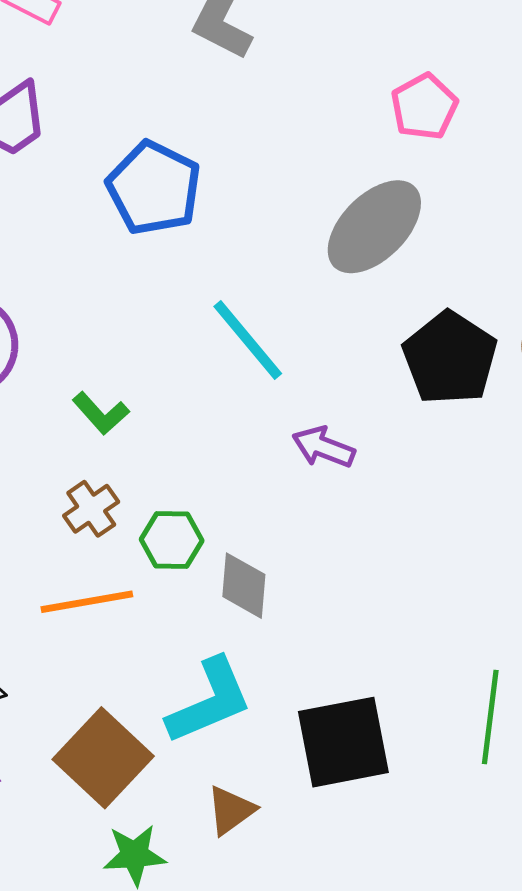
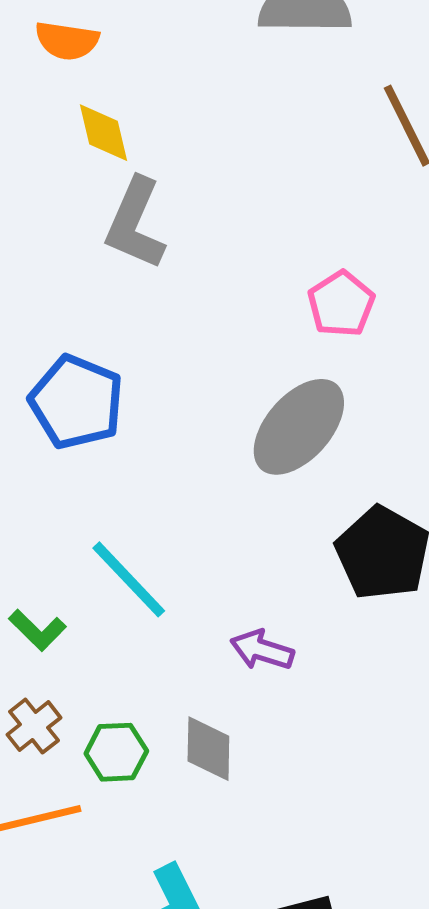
cyan line: (248, 340) -> (129, 579), moved
gray diamond: (244, 586) -> (208, 749), moved

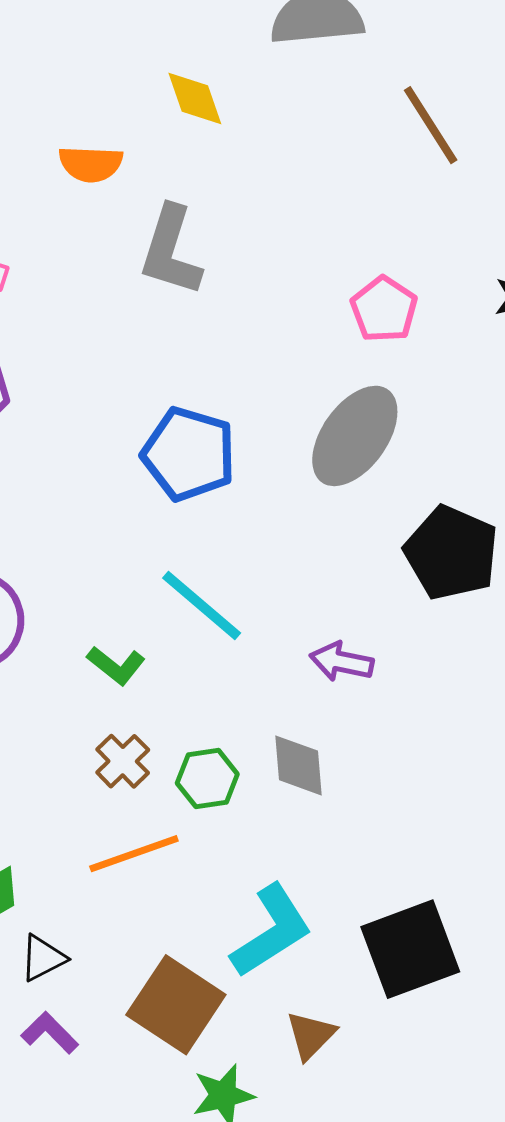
orange semicircle: (67, 41) -> (91, 164), moved
yellow diamond: (104, 133) -> (195, 98), moved
blue pentagon: (76, 402) -> (189, 454), moved

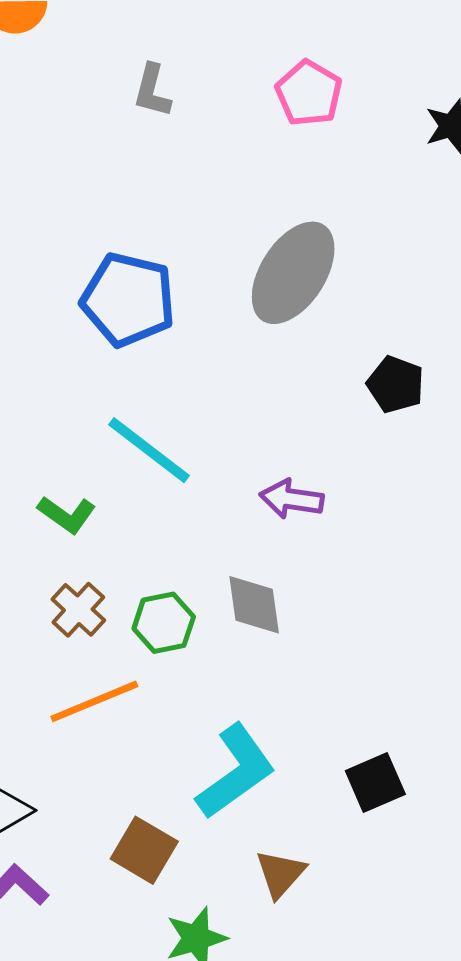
gray L-shape: (171, 251) -> (152, 91), moved, size x0.6
pink pentagon: (384, 309) -> (309, 93), moved
black pentagon: (451, 553) -> (396, 384), size x0.6
black square: (410, 949) -> (375, 782), size x0.6
brown square: (176, 1005) -> (144, 850), size x0.7

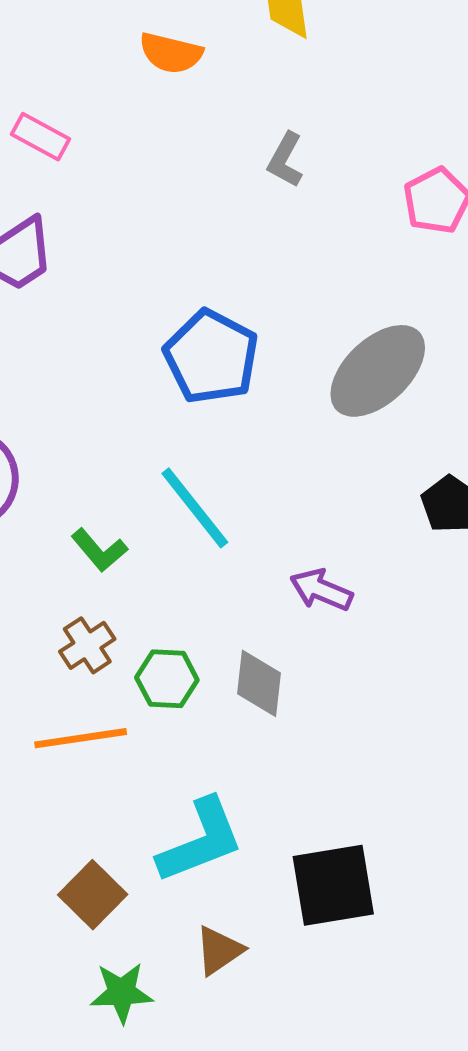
black square: (375, 782) -> (333, 885), size x1.5

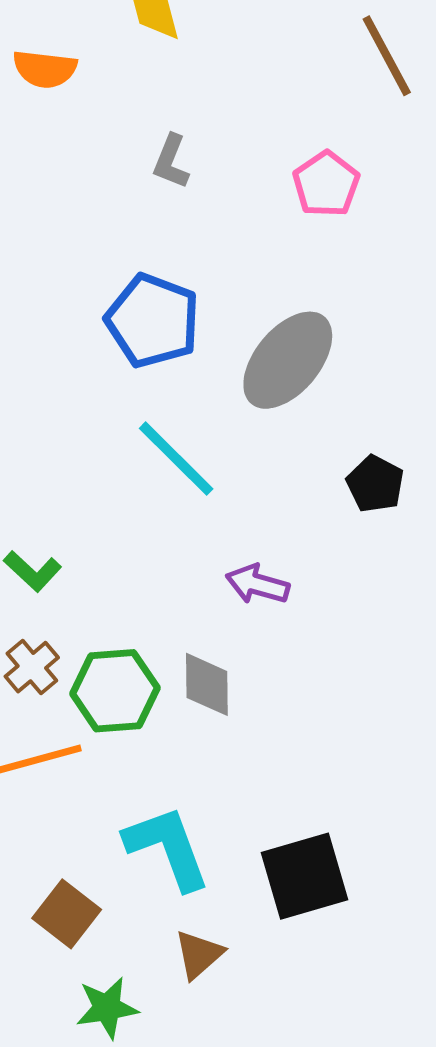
blue pentagon: (211, 357) -> (153, 321), moved
cyan line: (195, 508) -> (176, 459), moved
green hexagon: (167, 679) -> (115, 691), size x1.4
cyan L-shape: (201, 841) -> (167, 848), turned -82

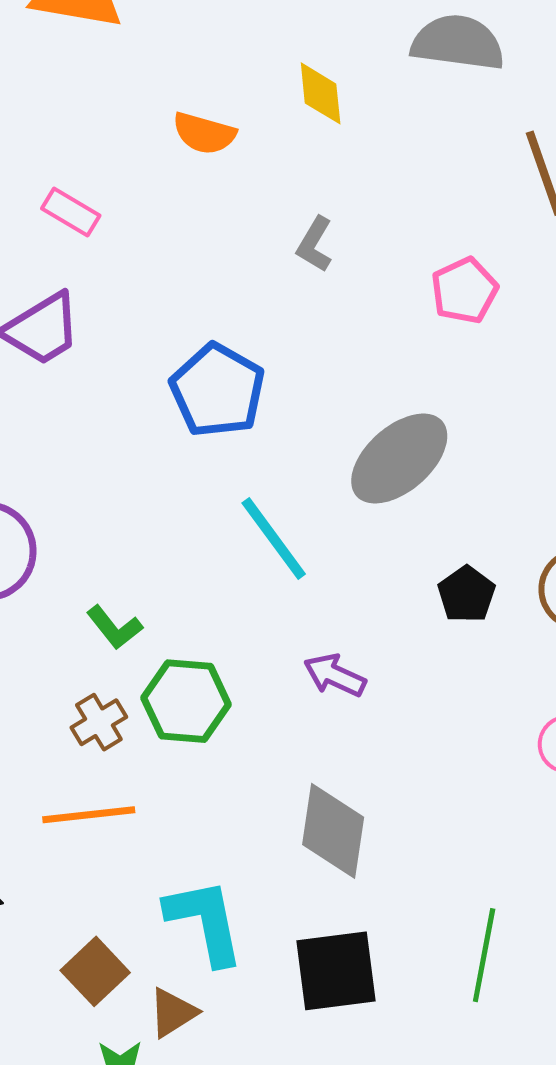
blue pentagon: (153, 321) -> (217, 390), moved
gray diamond: (207, 684) -> (333, 831), moved, size x1.4
green hexagon: (115, 691) -> (186, 701), moved
brown triangle: (199, 954) -> (173, 1013), moved

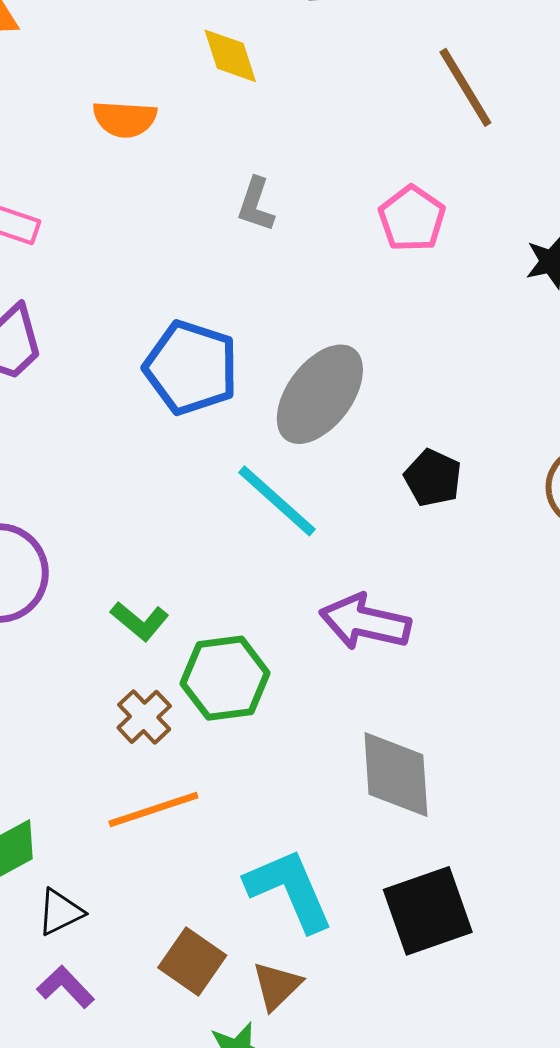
gray ellipse: (399, 459) -> (320, 394), moved
black pentagon: (466, 594) -> (433, 478), moved
purple arrow: (335, 675) -> (365, 622), size x1.4

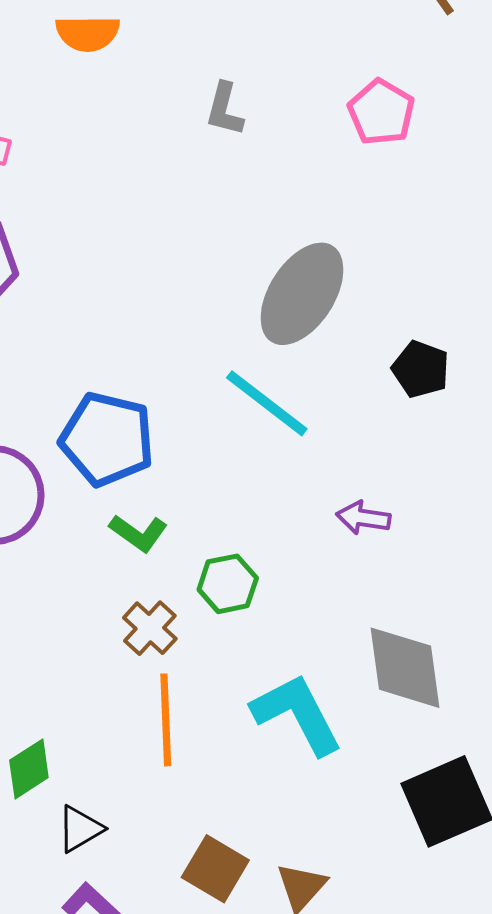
blue pentagon: (191, 368) -> (107, 439), moved
purple arrow: (365, 622) -> (363, 518), size x0.6
green hexagon: (225, 678) -> (228, 584), size x0.7
orange line: (153, 810) -> (166, 720), turned -70
cyan L-shape: (289, 890) -> (297, 714), moved

